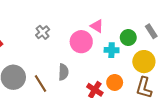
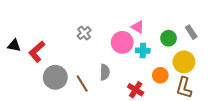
cyan cross: (112, 50) -> (143, 51), moved
orange circle: (115, 82) -> (160, 75), moved

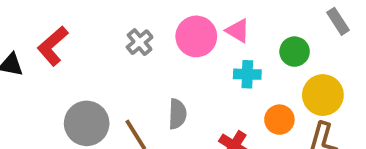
gray rectangle: (191, 32) -> (338, 21), moved
pink circle: (122, 42) -> (196, 36), moved
red L-shape: (37, 52) -> (53, 46), moved

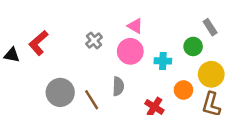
gray rectangle: (338, 21) -> (210, 27), moved
pink triangle: (238, 31) -> (135, 26), moved
pink circle: (196, 36) -> (130, 51), moved

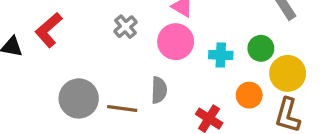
green circle: (193, 46) -> (261, 48), moved
brown line: (92, 100) -> (122, 109), turned -50

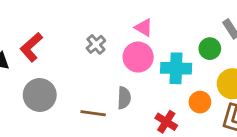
green circle: (261, 48) -> (210, 49), moved
cyan cross: (221, 55) -> (176, 68), size x1.5
gray circle: (79, 98) -> (40, 95), moved

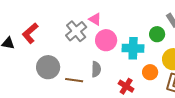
pink triangle: (144, 28) -> (95, 19), moved
gray cross: (96, 44) -> (76, 31), size x1.5
gray circle: (40, 95) -> (48, 67), moved

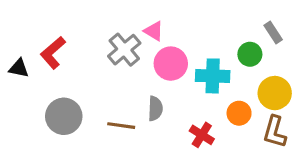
gray circle: (48, 67) -> (64, 116), moved

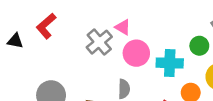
red L-shape: (53, 53) -> (46, 26), moved
black triangle: (19, 68) -> (15, 41), moved

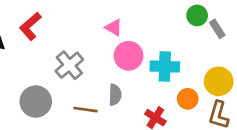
gray cross: (99, 42) -> (69, 65), moved
green circle: (199, 46) -> (197, 15), moved

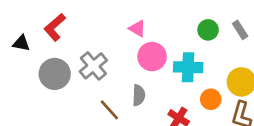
green circle: (197, 15) -> (208, 30), moved
gray circle: (36, 102) -> (55, 74), moved
brown line: (85, 110) -> (109, 110), turned 40

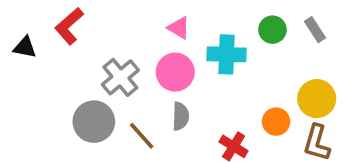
pink circle: (152, 57) -> (175, 72), moved
cyan cross: (188, 67) -> (226, 54), moved
gray circle: (55, 74) -> (94, 122), moved

